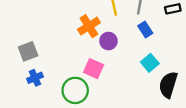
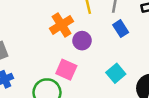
cyan square: (150, 63) -> (116, 73), moved

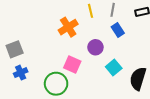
purple circle: (82, 41) -> (95, 47), moved

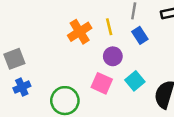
yellow line: (90, 11) -> (109, 27), moved
pink square: (72, 64) -> (102, 83), moved

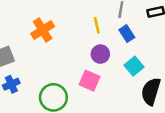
orange cross: (80, 32) -> (43, 30), moved
cyan square: (135, 81) -> (134, 66), moved

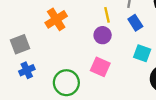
purple circle: (100, 54) -> (103, 35), moved
cyan square: (134, 66) -> (142, 53), turned -30

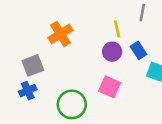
blue rectangle: (135, 23) -> (138, 50), moved
gray square: (20, 44) -> (33, 65), moved

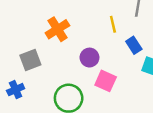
purple circle: (112, 52) -> (89, 58), moved
blue cross: (28, 91) -> (16, 90), moved

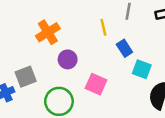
purple circle: (89, 58) -> (68, 59), moved
gray square: (30, 60) -> (26, 77), moved

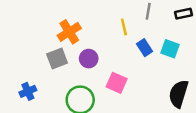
cyan square: (142, 69) -> (170, 49), moved
gray square: (26, 77) -> (57, 59), moved

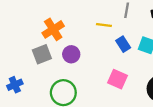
yellow line: (124, 27) -> (104, 25), turned -70
pink square: (117, 83) -> (118, 79), moved

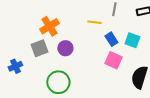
pink square: (118, 79) -> (113, 60), moved
blue cross: (15, 85) -> (15, 66), moved

